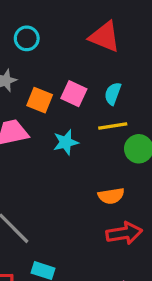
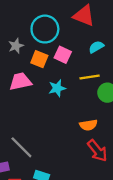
cyan circle: (27, 38) -> (45, 29), moved, size x1.6
cyan semicircle: (113, 94) -> (96, 47), moved, turned 40
red arrow: (124, 233) -> (97, 151), turned 60

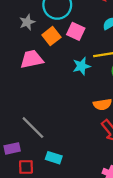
orange square: (39, 59) -> (51, 36), turned 30
cyan star: (57, 88) -> (82, 66), moved

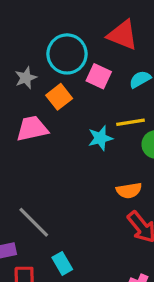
pink square: (76, 31) -> (99, 76), moved
cyan rectangle: (54, 158) -> (62, 263), turned 42

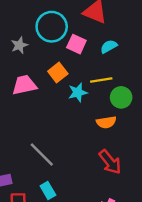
orange square: (59, 97) -> (58, 73), moved
orange semicircle: (129, 190) -> (106, 122), moved
gray line: (34, 222) -> (42, 154), moved

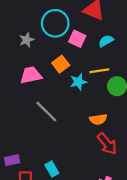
orange semicircle: (106, 122) -> (98, 119), moved
gray line: (42, 154) -> (46, 112), moved

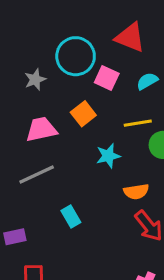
cyan star: (78, 82) -> (108, 156), moved
gray line: (46, 112) -> (37, 174), moved, turned -70
purple rectangle: (12, 160) -> (15, 237), moved
cyan rectangle: (52, 169) -> (71, 217), moved

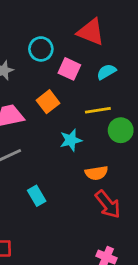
cyan circle: (76, 56) -> (41, 49), size x0.7

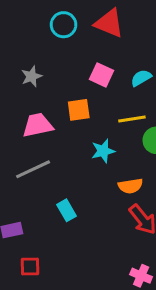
red triangle: (91, 32) -> (109, 23), moved
cyan circle: (41, 49) -> (64, 25), moved
orange square: (48, 102) -> (79, 110), turned 30

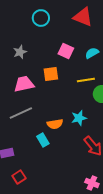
red triangle: (109, 23) -> (83, 17), moved
cyan star: (103, 151) -> (79, 118), moved
orange semicircle: (130, 186) -> (55, 124), moved
red square: (30, 267) -> (19, 177), turned -32

